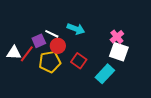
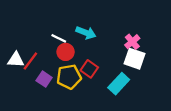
purple square: (39, 41) -> (44, 79), moved, turned -32
yellow pentagon: (50, 62) -> (69, 77), moved

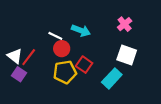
pink cross: (132, 42) -> (125, 24), moved
white triangle: (16, 60) -> (15, 56), turned 35
purple square: (44, 79) -> (19, 74), moved

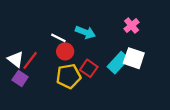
cyan rectangle: (112, 78) -> (118, 63), moved

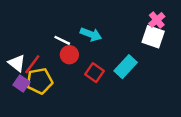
pink cross: (132, 26) -> (157, 20), moved
white square: (134, 58) -> (153, 37), moved
yellow pentagon: (68, 76) -> (39, 81), moved

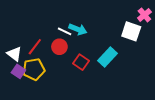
pink cross: (157, 20) -> (144, 15), moved
white line: (62, 40) -> (65, 31), moved
red line: (32, 64) -> (35, 47), moved

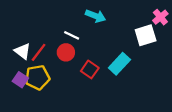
cyan arrow: (78, 29) -> (96, 16), moved
white square: (131, 31) -> (146, 35), turned -36
white triangle: (14, 54) -> (23, 51), moved

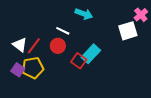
cyan rectangle: (119, 64) -> (91, 54), moved

